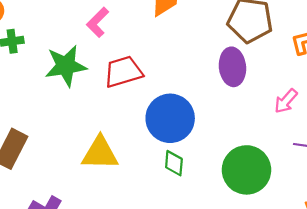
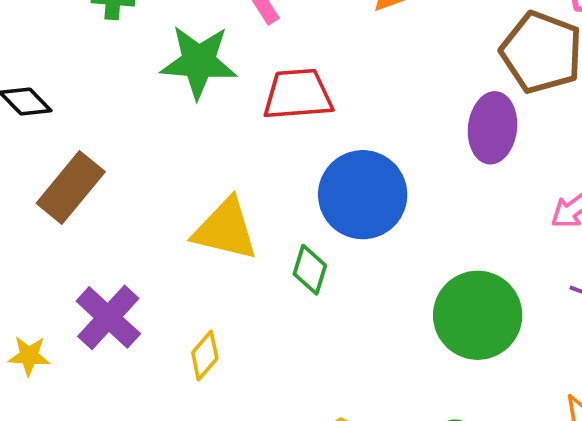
green diamond: (174, 163) -> (310, 270), moved

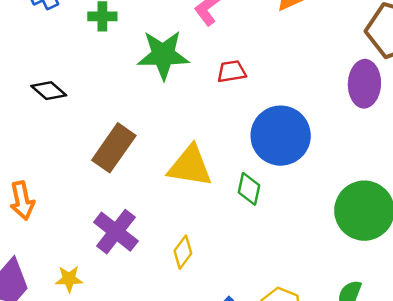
red trapezoid: (298, 94) -> (232, 72), size x0.6
brown rectangle: (71, 187) -> (114, 148), moved
yellow star: (29, 356) -> (69, 279), moved

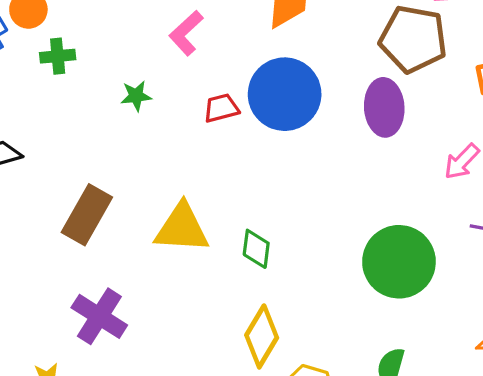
green star: (163, 55) -> (136, 96), size x0.5
blue circle: (281, 136) -> (285, 94), moved
yellow diamond: (183, 252) -> (262, 336), moved, size x1.5

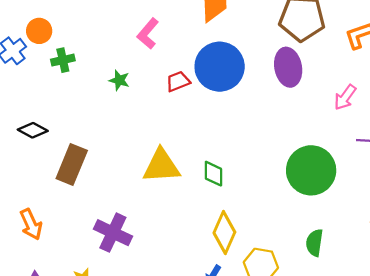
green star: (136, 96) -> (119, 80), turned 30
brown rectangle: (87, 215) -> (72, 165), moved

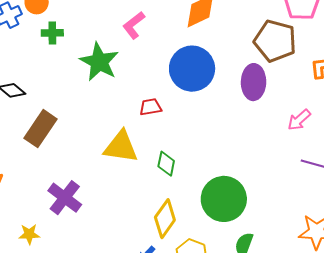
green star: (119, 80) -> (99, 62), size x2.0
red trapezoid: (178, 81) -> (150, 107), moved
green circle: (311, 170) -> (224, 199), moved

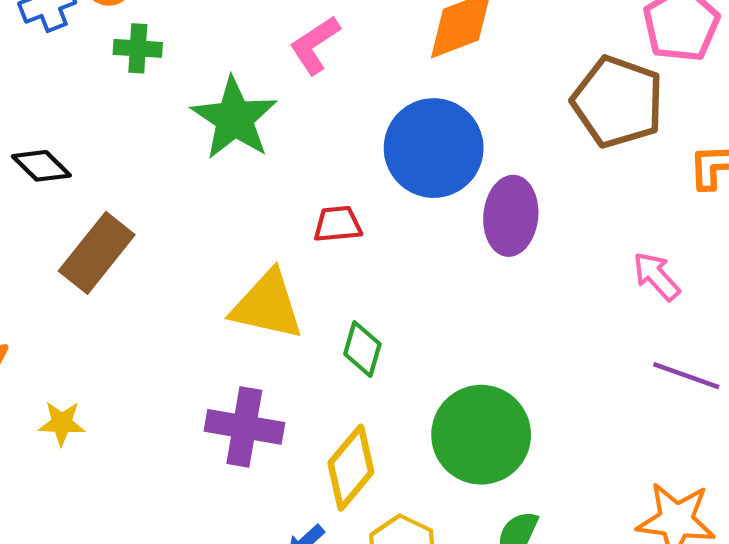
purple ellipse: (254, 82) -> (511, 216), moved
pink arrow: (299, 120) -> (656, 276), turned 85
purple cross: (65, 198) -> (244, 427), moved, turned -32
yellow star: (29, 234) -> (62, 423), moved

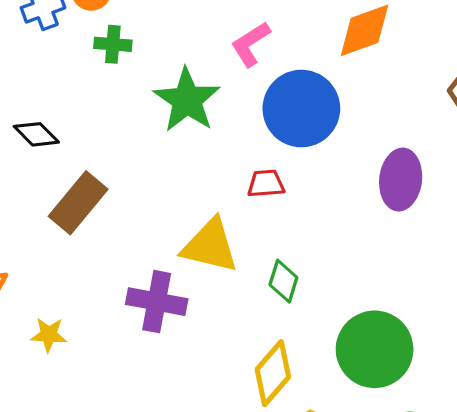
blue circle: (434, 148) -> (301, 109), moved
purple cross: (244, 427) -> (157, 302), moved

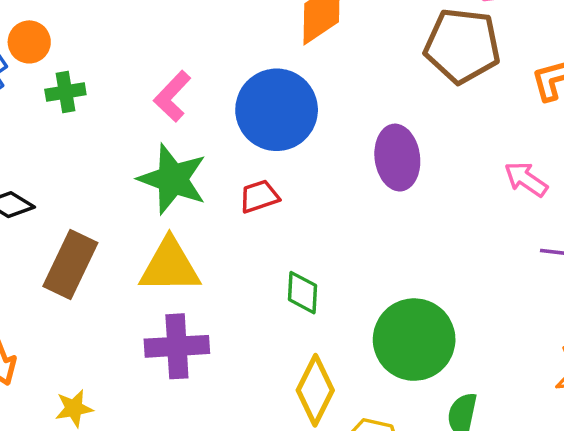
pink L-shape: (251, 44) -> (172, 96), moved
green star: (187, 100) -> (173, 179), moved
yellow triangle: (210, 246) -> (170, 266), moved

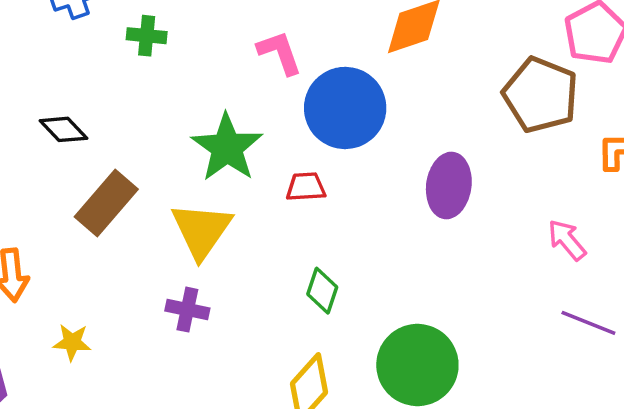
pink L-shape: (172, 96) -> (280, 53), moved, turned 102
yellow triangle: (170, 266) -> (201, 230), turned 50
purple cross: (177, 346) -> (187, 310), size x0.7

